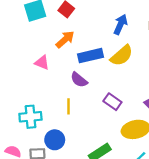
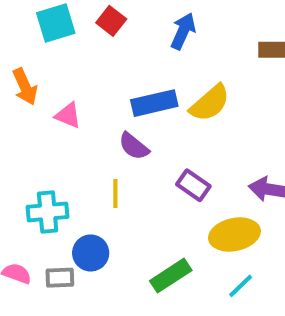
blue arrow: (120, 24) -> (183, 31), moved
orange arrow: (65, 39) -> (25, 87), moved, turned 108

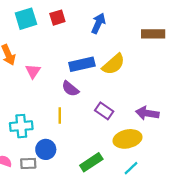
red square: (111, 21) -> (57, 18), turned 35
pink triangle: (68, 115) -> (33, 71), turned 42

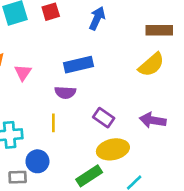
yellow semicircle: (113, 64) -> (151, 65), moved
purple semicircle: (70, 89) -> (65, 92), turned -36
yellow ellipse: (127, 139) -> (113, 149), moved

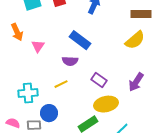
blue rectangle: (79, 65) -> (80, 40), turned 50
purple arrow: (153, 120) -> (136, 82), turned -66
yellow line: (53, 123) -> (61, 84), turned 64

